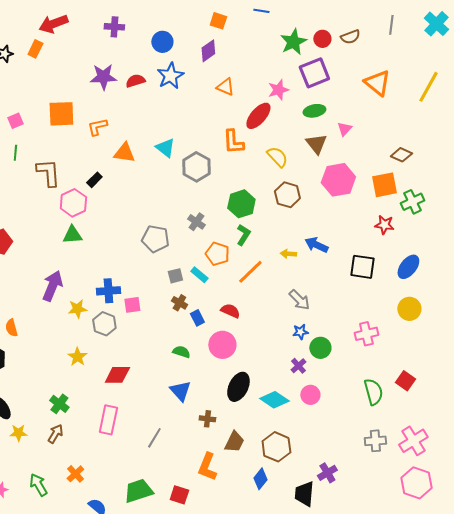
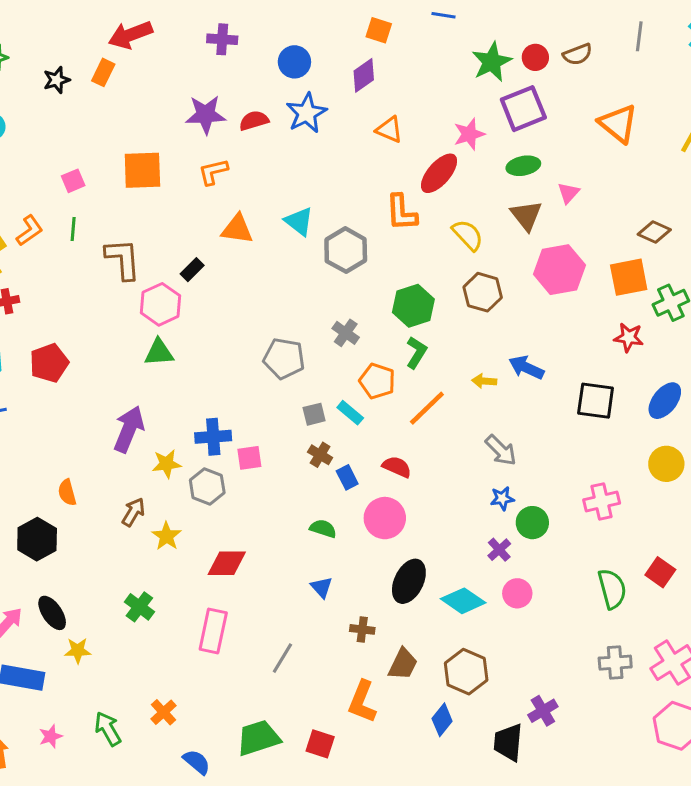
orange L-shape: (97, 127) -> (213, 172), moved
blue triangle: (180, 391) -> (322, 587), size x0.7
brown arrow: (55, 434) -> (133, 512), moved

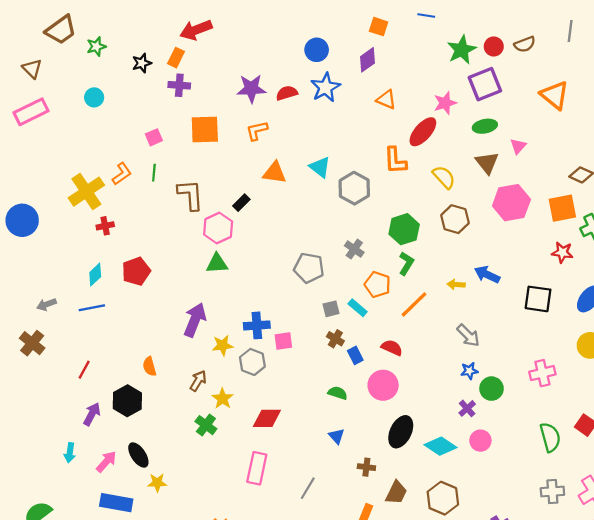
purple cross: (222, 39) -> (179, 85), moved
green cross: (139, 607) -> (206, 425), moved

